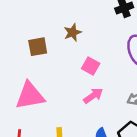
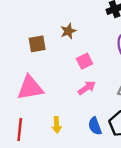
pink square: (91, 66) -> (84, 61), turned 35

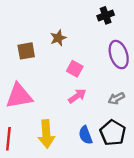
pink square: (84, 61) -> (75, 69), turned -35
yellow arrow: (57, 125) -> (46, 134), size x1.6

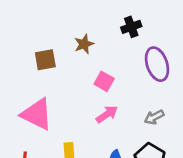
black cross: (106, 15) -> (131, 27), moved
pink triangle: (19, 96) -> (37, 114), turned 36

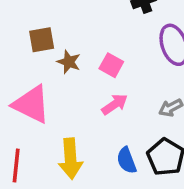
brown star: (84, 44) -> (69, 62), moved, turned -30

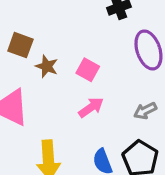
brown square: (42, 40) -> (20, 45), turned 30

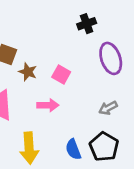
pink arrow: (91, 107) -> (48, 105), moved, turned 35

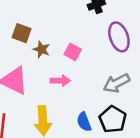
gray arrow: (108, 108) -> (116, 83), size x1.5

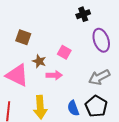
brown star: (42, 49) -> (39, 61), moved

